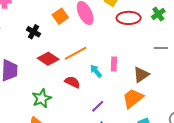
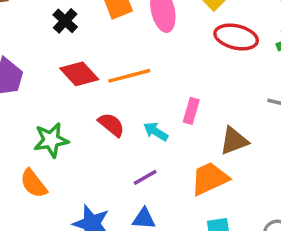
cyan arrow: (96, 71) -> (156, 132), moved, turned -32

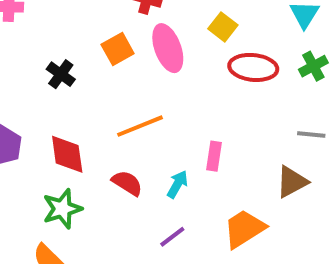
red diamond: (79, 74) -> (67, 154), moved, turned 42
cyan arrow: (156, 132) -> (177, 184), turned 95
brown triangle: (234, 141) -> (292, 182), moved

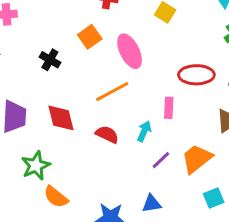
pink ellipse: (168, 48) -> (130, 51), moved
red ellipse: (253, 67) -> (196, 75), moved
green star: (62, 209) -> (36, 166), moved
purple line: (172, 237) -> (161, 160), moved

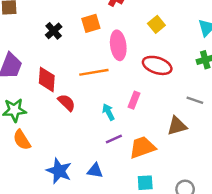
red ellipse: (196, 75) -> (157, 65), moved
cyan arrow: (144, 131) -> (108, 112), turned -70
red semicircle: (107, 134) -> (67, 103), moved

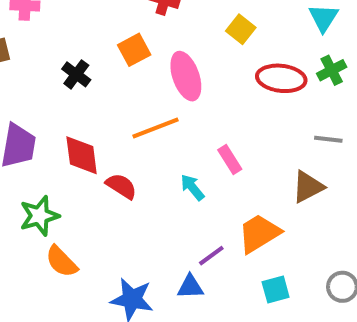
red ellipse: (157, 65) -> (281, 78), moved
pink rectangle: (134, 100) -> (230, 159), turned -42
purple line: (114, 139) -> (211, 256), moved

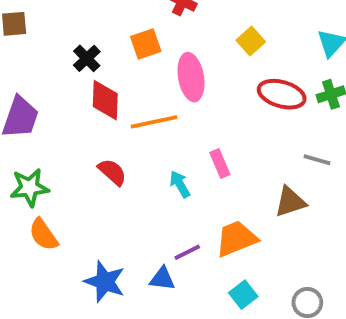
red diamond: (82, 155) -> (105, 100), moved
cyan square: (276, 289) -> (243, 295), turned -32

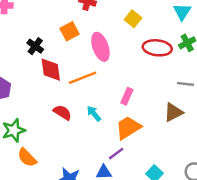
pink rectangle: (220, 164) -> (127, 96), turned 56
cyan arrow: (180, 184) -> (94, 113), moved
orange trapezoid: (236, 239) -> (128, 128), moved

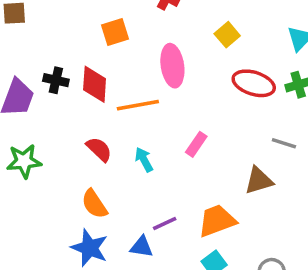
orange square: (70, 31) -> (115, 32), moved
black cross: (35, 46) -> (56, 80), moved, turned -35
orange trapezoid: (128, 128) -> (217, 221), moved
orange semicircle: (27, 158) -> (94, 204), moved

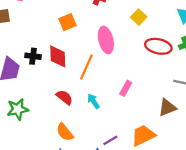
orange line: (138, 105) -> (86, 67), turned -50

